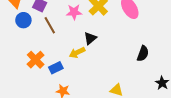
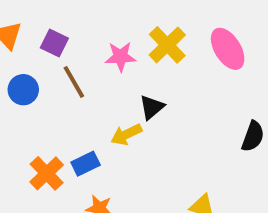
blue circle: (23, 20) -> (23, 90), moved
orange cross: (36, 60) -> (47, 173), moved

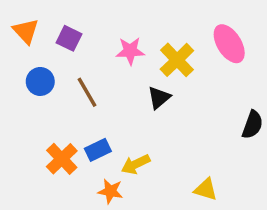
yellow cross: (167, 45) -> (177, 60), moved
brown line: (74, 82) -> (87, 92), moved
yellow arrow: (126, 134) -> (136, 164), moved

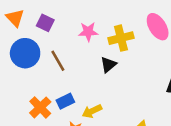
yellow cross: (177, 60) -> (121, 38), turned 30
blue circle: (40, 81) -> (25, 53), size x1.5

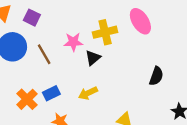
pink star: (88, 32) -> (73, 42), moved
yellow arrow: (92, 111) -> (88, 93), moved

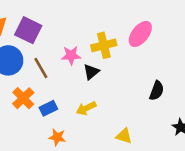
purple square: (32, 18) -> (28, 30), size x1.5
pink ellipse: (140, 21) -> (140, 34), turned 70
orange cross: (27, 99) -> (23, 98), moved

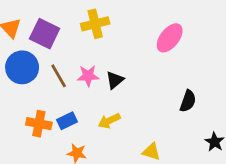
yellow cross: (104, 45) -> (95, 24), moved
pink star: (71, 55) -> (88, 76), moved
orange cross: (23, 98) -> (39, 124), moved, turned -35

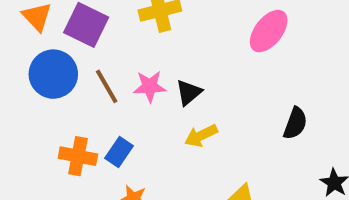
blue rectangle: (67, 121) -> (119, 152), turned -30
yellow arrow: (109, 121) -> (201, 136), moved

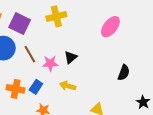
pink star: (150, 86) -> (50, 63), moved
yellow arrow: (201, 136) -> (68, 86), moved, turned 42

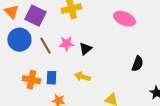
pink ellipse: (110, 27) -> (124, 19), turned 75
pink star: (50, 63) -> (66, 44), moved
blue rectangle: (36, 87) -> (51, 78), turned -32

